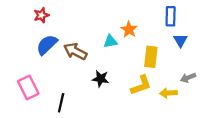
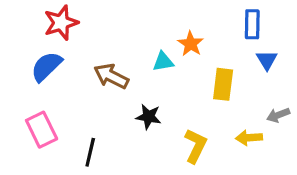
red star: (41, 15) -> (61, 23), size x1.5
blue semicircle: (47, 45) -> (46, 66), moved
yellow L-shape: (141, 85) -> (195, 146), moved, turned -45

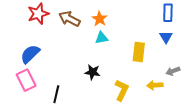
blue rectangle: (252, 24) -> (168, 13), moved
orange star: (191, 44) -> (100, 19), moved
blue semicircle: (46, 66) -> (30, 54), moved
brown arrow: (111, 76) -> (69, 19), moved

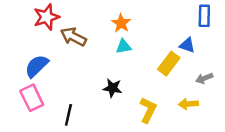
brown arrow: (69, 19) -> (73, 37), moved
blue triangle: (166, 37) -> (187, 45), moved, turned -40
yellow rectangle: (139, 52) -> (169, 64), turned 30
gray arrow: (173, 71) -> (204, 78), moved

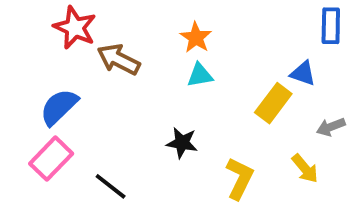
red star: (46, 17) -> (75, 28), turned -30
pink rectangle: (32, 98) -> (51, 159), turned 70
yellow arrow: (188, 104) -> (305, 169), turned -126
black line: (68, 115) -> (111, 186), turned -65

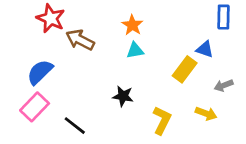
yellow arrow: (305, 169) -> (206, 114), turned -30

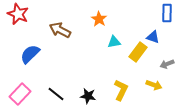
red star: (51, 18) -> (18, 14), moved
cyan triangle: (135, 51) -> (114, 42), moved
black star: (123, 96) -> (88, 96), moved
pink rectangle: (35, 107) -> (20, 94), moved

